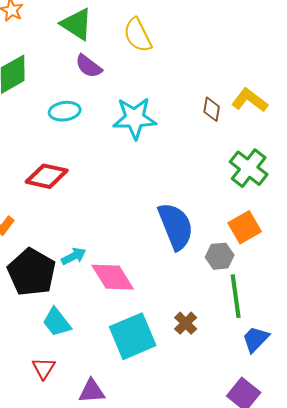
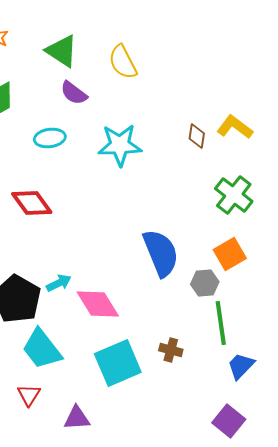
red diamond: (47, 176) -> (32, 203), turned 42
cyan trapezoid: (57, 322) -> (42, 349), size x1.4
brown cross: (186, 323) -> (171, 350), turned -30

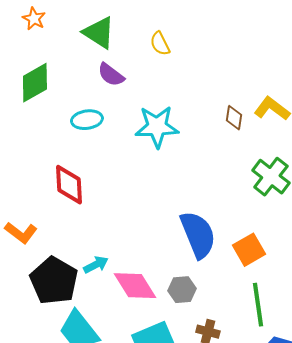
yellow semicircle: (123, 62) -> (160, 44), size x0.7
red diamond: (32, 203) -> (69, 185), turned 33
orange square: (230, 254) -> (249, 250), moved
gray hexagon: (205, 283) -> (182, 290), moved

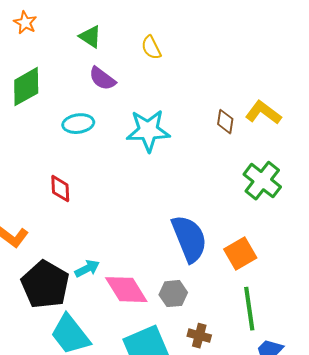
green triangle: (99, 33) -> (90, 37), size x0.7
red diamond: (69, 185) -> (60, 189), size x0.7

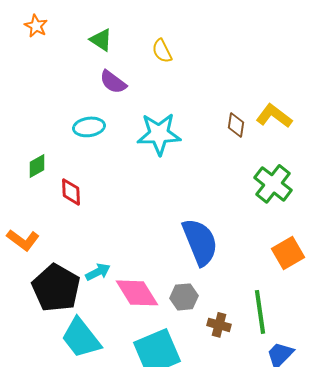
green diamond: (26, 87) -> (37, 166), moved, size x0.6
orange square: (240, 254) -> (288, 253), moved
brown cross: (199, 336) -> (219, 325), moved

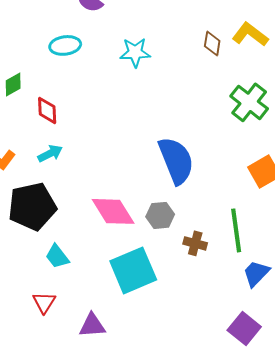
cyan star: (159, 134) -> (135, 52), size x0.7
cyan arrow: (98, 272) -> (50, 153), moved
black pentagon: (56, 288) -> (32, 206), turned 30
cyan trapezoid: (81, 338) -> (57, 256), size x0.6

